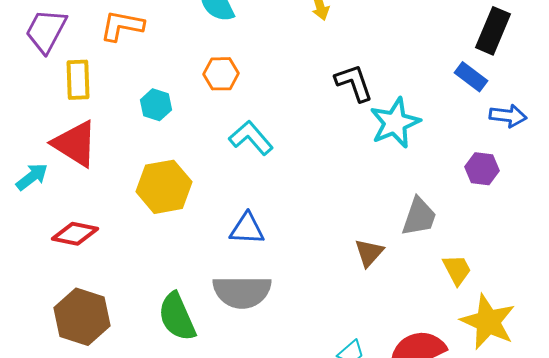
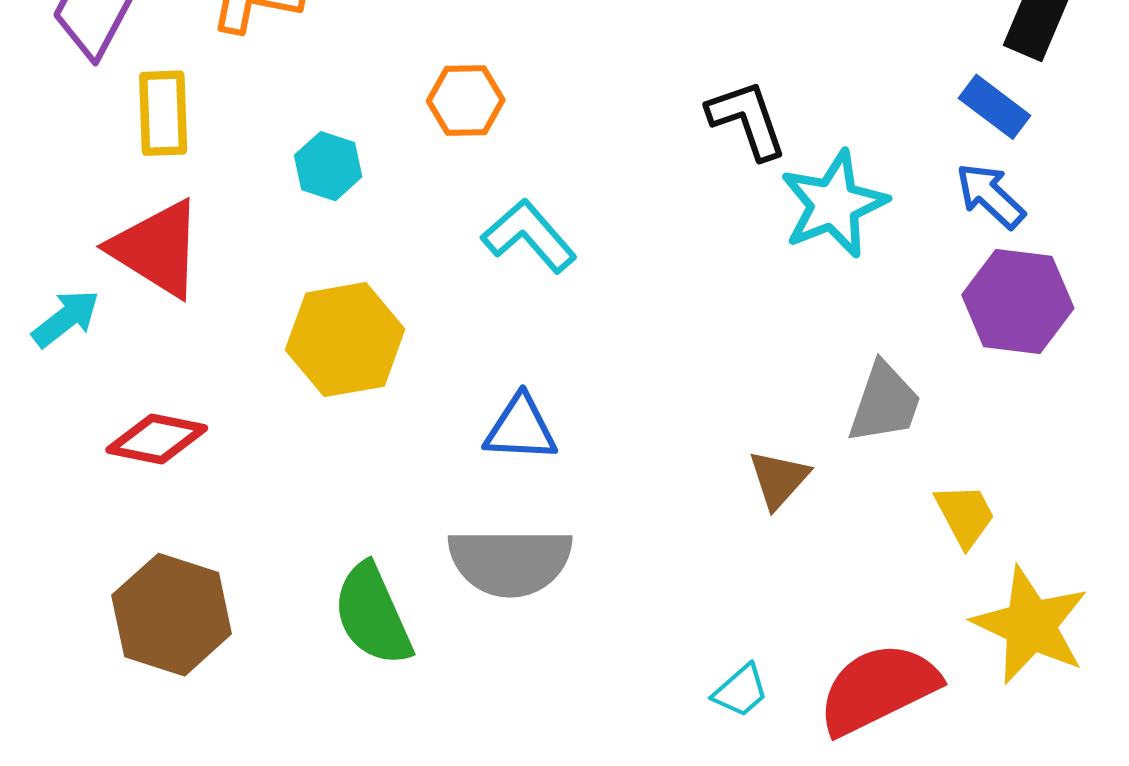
blue arrow: (508, 116) -> (990, 196), moved, turned -144
purple hexagon: (482, 169) -> (1018, 301), size x1.5

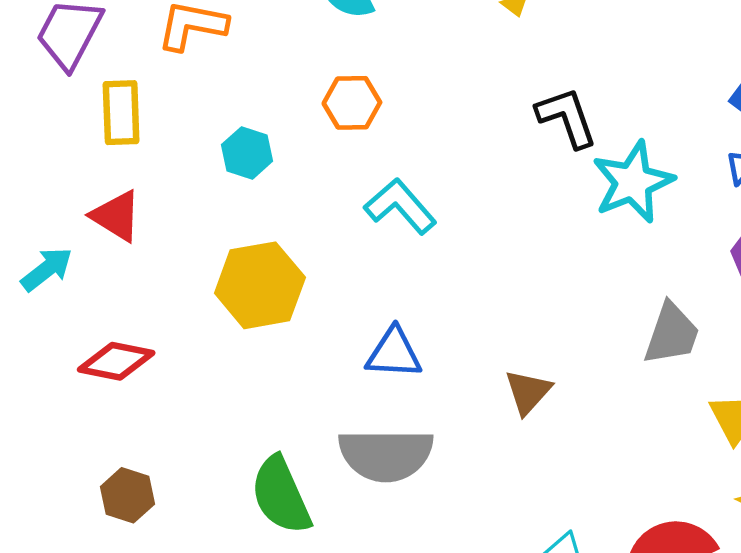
red triangle: (157, 249) -> (116, 216), size x0.7
brown triangle: (779, 479) -> (528, 392), moved
brown hexagon: (172, 615) -> (127, 495), size x0.6

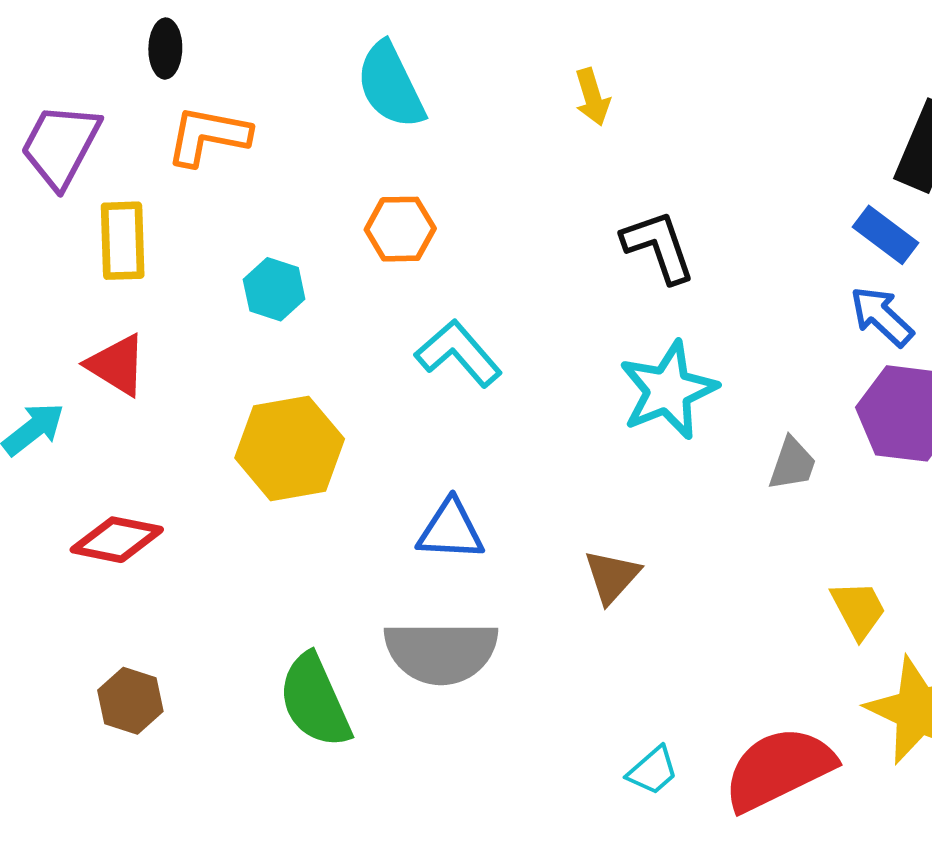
cyan star: (633, 182) -> (668, 390), moved
gray trapezoid: (672, 334) -> (792, 464), moved, size x0.7

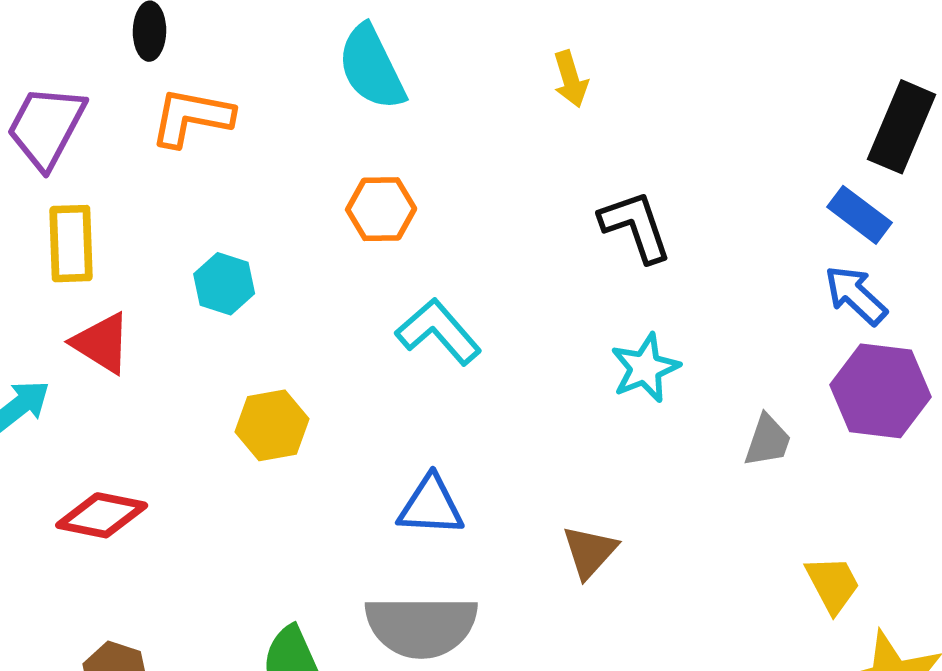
yellow rectangle: (123, 241) -> (71, 244), moved
cyan hexagon: (274, 289) -> (224, 284), moved
cyan star: (668, 390) -> (645, 368), size x0.7
yellow hexagon: (290, 448) -> (272, 425), size x0.7

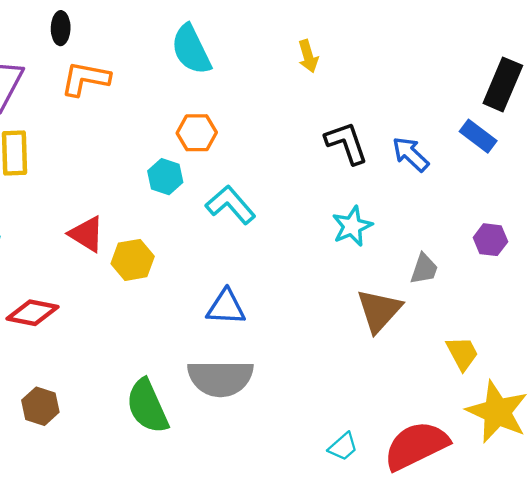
cyan hexagon: (224, 284) -> (165, 177), moved
blue arrow: (856, 295) -> (411, 154), moved
red triangle: (102, 343) -> (87, 234), moved
purple hexagon: (881, 391) -> (490, 240), size x0.6
brown triangle: (590, 552) -> (379, 311), moved, size x1.4

